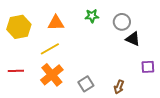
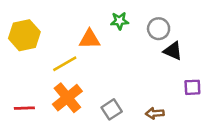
orange triangle: (56, 23) -> (90, 39), moved
red line: (16, 71) -> (24, 108), moved
brown arrow: (119, 87) -> (155, 113), turned 64

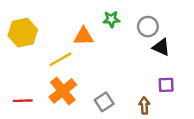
purple square: (192, 87) -> (166, 85), moved
brown arrow: (155, 113) -> (144, 106), turned 91

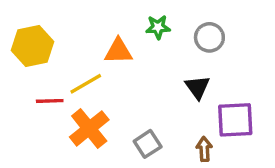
black triangle: (161, 47) -> (197, 87), moved, turned 30
purple square: (166, 85) -> (235, 120), size x1.6
red line: (23, 101) -> (50, 101), moved

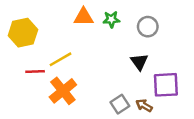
orange triangle: (118, 51) -> (84, 17), moved
gray square: (148, 144) -> (120, 104), moved
brown arrow: (204, 149) -> (144, 105), turned -56

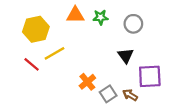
yellow hexagon: (23, 33) -> (36, 29), moved
red line: (35, 71) -> (32, 64), turned 42
orange cross: (63, 91) -> (87, 82), moved, size x0.7

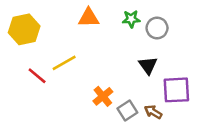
green star: (101, 17) -> (131, 19), moved
yellow hexagon: (36, 29) -> (24, 29), moved

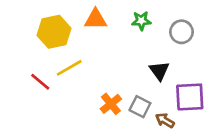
gray circle: (157, 28) -> (181, 32), moved
yellow hexagon: (24, 29) -> (54, 32), moved
gray square: (127, 111) -> (140, 107), moved, turned -30

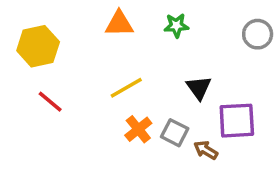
yellow hexagon: (54, 32) -> (38, 46), moved
gray circle: (181, 32) -> (258, 34), moved
yellow line: (69, 68) -> (126, 88), moved

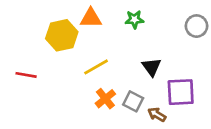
yellow hexagon: (38, 46) -> (62, 35), moved
red line: (50, 102) -> (26, 75), moved, turned -30

